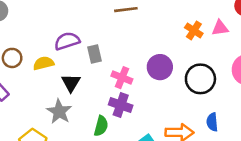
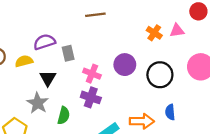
green semicircle: (101, 126) -> (64, 116), moved

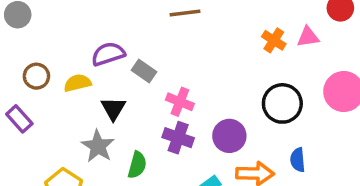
gray rectangle: (68, 53) -> (144, 71), turned -42
purple circle: (125, 65) -> (229, 136), moved

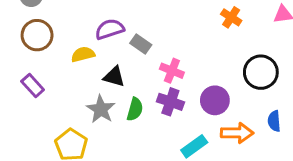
orange cross: (274, 40) -> (231, 17), moved
brown circle: (36, 76) -> (37, 35), moved, size x1.4
black triangle: (113, 109) -> (114, 77), turned -45
green semicircle: (137, 165) -> (135, 109), moved

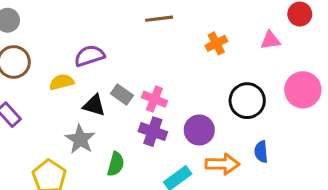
orange cross: (231, 17) -> (216, 43), turned 30
gray rectangle: (141, 44) -> (122, 94), moved
green semicircle: (135, 109) -> (116, 164), moved

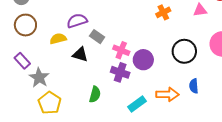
gray rectangle: (122, 94) -> (97, 37), moved
purple circle: (199, 130) -> (143, 60), moved
gray star: (80, 139) -> (39, 78), moved

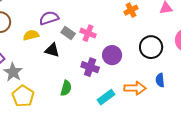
pink cross: (121, 50) -> (88, 33), moved

